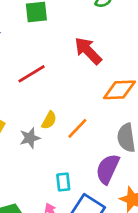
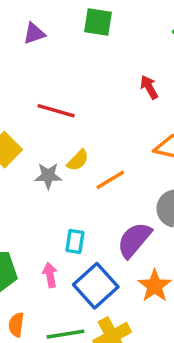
red arrow: (88, 51) -> (149, 87), size x0.6
red line: (32, 74) -> (56, 111), moved, turned 32

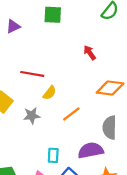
yellow semicircle: (78, 160) -> (50, 93), moved
purple semicircle: (134, 240) -> (91, 150), turned 45

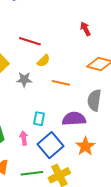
orange line: (71, 114) -> (61, 83), turned 42

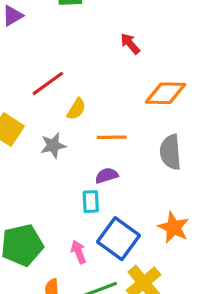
red line: (30, 41) -> (48, 83), turned -40
purple semicircle: (74, 119) -> (107, 176), moved, size x0.6
pink arrow: (24, 138) -> (79, 252), moved

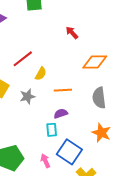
orange star: (173, 227) -> (101, 133), moved

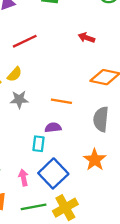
red arrow: (72, 33) -> (86, 38), turned -40
red line: (23, 59) -> (25, 41), moved
yellow semicircle: (41, 74) -> (15, 74), moved

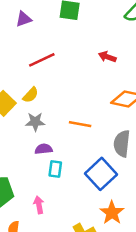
purple semicircle: (53, 128) -> (44, 149), moved
orange star: (95, 160) -> (112, 213), moved
blue square: (53, 173) -> (101, 174), moved

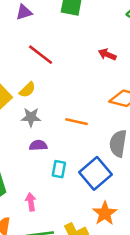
red line: (42, 60) -> (41, 55), turned 60
cyan rectangle: (55, 169) -> (59, 169), moved

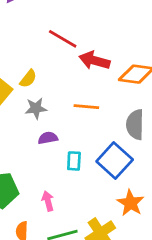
red line: (41, 55) -> (63, 39), moved
red arrow: (107, 55) -> (94, 61), moved, size x1.5

